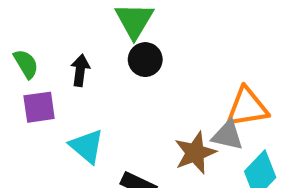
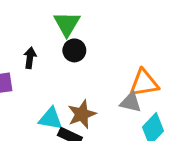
cyan triangle: (87, 146) -> (51, 119), moved, turned -30
brown star: (195, 153) -> (82, 114), moved

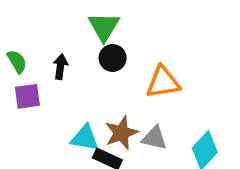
orange triangle: (144, 83) -> (163, 82), moved
gray triangle: (131, 102) -> (154, 138), moved

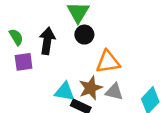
black arrow: (60, 67) -> (47, 41), size x1.5
orange triangle: (163, 82) -> (108, 62), moved

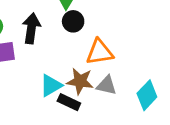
brown star: (91, 88) -> (80, 81), turned 30
cyan triangle: (65, 92) -> (51, 85), turned -40

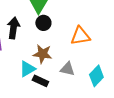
orange triangle: (100, 52) -> (80, 36), moved
brown star: (80, 81) -> (42, 54), moved

